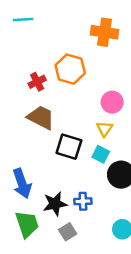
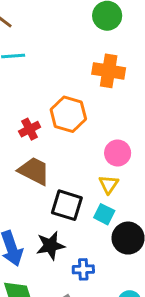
black star: (55, 204) -> (50, 246), moved

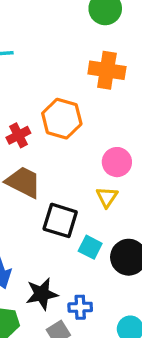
cyan square: (104, 214) -> (90, 247), moved
black star: (50, 246) -> (42, 294), moved
blue cross: (83, 269) -> (80, 307), moved

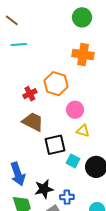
pink circle: (117, 162) -> (75, 110), moved
yellow triangle: (107, 197) -> (83, 131), turned -48
black square: (60, 220) -> (55, 145), turned -30

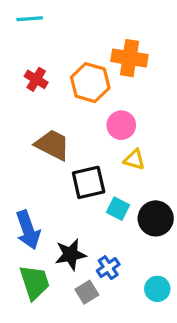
orange cross: (83, 55) -> (129, 58), moved
red cross: (30, 94) -> (36, 79), moved, turned -32
blue cross: (67, 197) -> (108, 268), turned -32

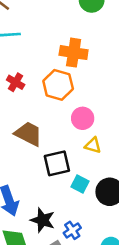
orange cross: (129, 58) -> (74, 53), moved
black star: (71, 254) -> (43, 220), turned 30

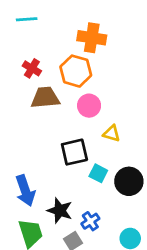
pink circle: (83, 118) -> (89, 106), moved
brown trapezoid: (28, 134) -> (45, 98), moved, turned -32

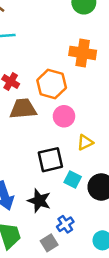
orange cross: (92, 38) -> (83, 53), moved
yellow triangle: (112, 133) -> (85, 142), turned -42
black star: (60, 211) -> (39, 201), moved

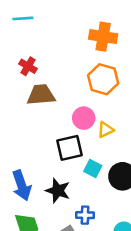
orange hexagon: (52, 84) -> (103, 79), moved
pink circle: (64, 116) -> (84, 118), moved
blue cross: (65, 224) -> (85, 215), turned 35

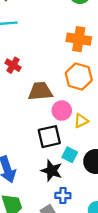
brown trapezoid: (41, 95) -> (40, 91), moved
black star: (58, 191) -> (52, 171), moved

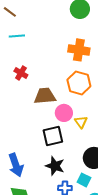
yellow triangle: (81, 121) -> (81, 122), turned -40
cyan square: (70, 155) -> (84, 180), moved

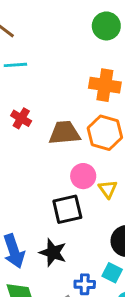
brown trapezoid: (45, 96) -> (64, 133), moved
black star: (55, 166) -> (53, 253), moved

